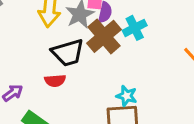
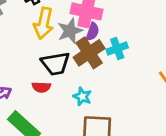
cyan star: (127, 96) -> (82, 96), moved

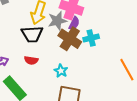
brown cross: (89, 53) -> (70, 39), turned -30
black trapezoid: (55, 64) -> (32, 34), moved

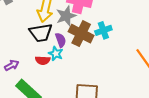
purple semicircle: (74, 23) -> (61, 40), moved, turned -40
cyan star: (61, 71) -> (56, 54), moved

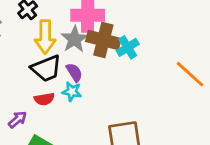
brown cross: (81, 34) -> (103, 40), moved
red semicircle: (43, 60) -> (44, 99), moved

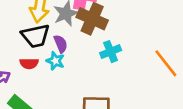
cyan cross: (128, 47) -> (111, 52), moved

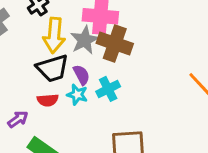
cyan cross: (111, 52) -> (108, 89), moved

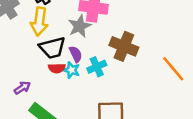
yellow arrow: (54, 35) -> (39, 22), moved
brown cross: (115, 43) -> (124, 46), moved
red semicircle: (48, 100) -> (57, 68), moved

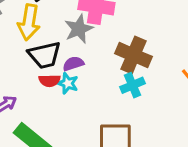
purple semicircle: (76, 54) -> (73, 64), turned -84
cyan cross: (97, 67) -> (132, 85), moved

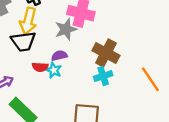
black trapezoid: (45, 55) -> (23, 41), moved

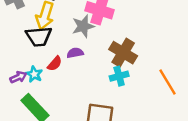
red semicircle: (40, 67) -> (55, 64), turned -56
cyan star: (54, 70) -> (34, 74), moved

